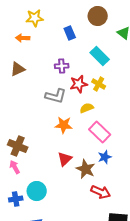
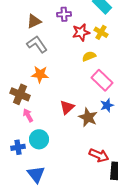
brown triangle: (18, 69) -> (34, 21), moved
gray L-shape: (56, 96) -> (37, 44), moved, turned -140
orange star: (64, 125) -> (40, 74), moved
pink arrow: (15, 167) -> (28, 115), moved
red arrow: (101, 192) -> (99, 155), moved

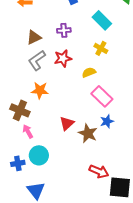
red star: (81, 32) -> (63, 58), moved
gray L-shape: (37, 44) -> (37, 60), turned -90

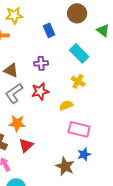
brown triangle: (34, 37) -> (11, 70), turned 49
pink rectangle: (102, 96) -> (79, 129), turned -30
red triangle: (67, 123) -> (26, 145), moved

